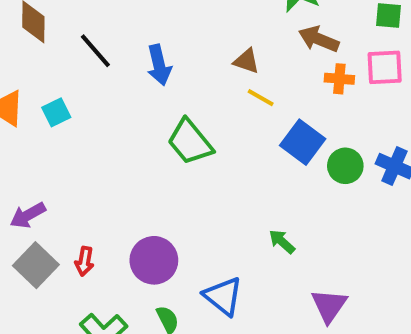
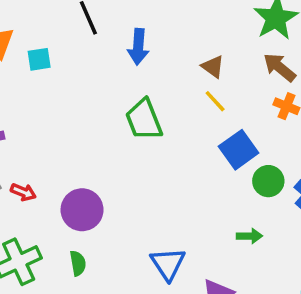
green arrow: (282, 242) -> (249, 236), moved, turned 120
red arrow: (84, 261) -> (23, 192), turned -95
blue triangle: (223, 296) -> (168, 264), moved

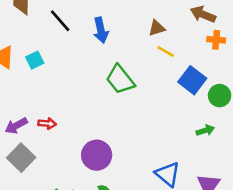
brown triangle: (213, 67) -> (157, 28), turned -36
red arrow: (23, 192) -> (47, 124), moved
green arrow: (249, 236) -> (205, 130), moved

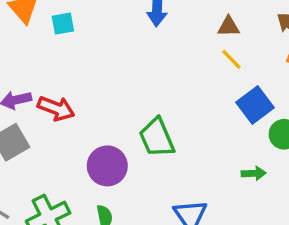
green trapezoid: (120, 80) -> (157, 138), moved
red arrow: (47, 124) -> (56, 108), size x1.5

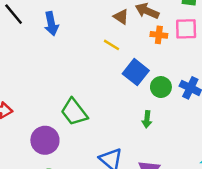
brown triangle: (229, 26) -> (121, 17), moved, turned 49
green arrow: (254, 173) -> (147, 119), turned 112

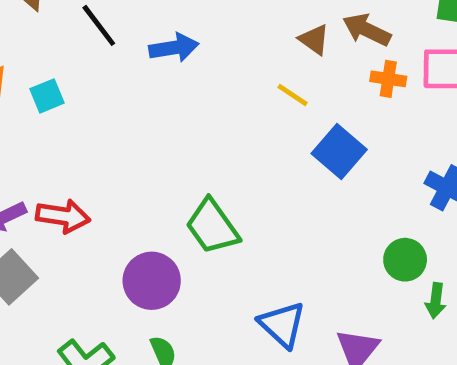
blue arrow: (51, 24) -> (174, 48), turned -90
green circle: (161, 87) -> (405, 260), moved
green arrow: (147, 119) -> (436, 301), moved

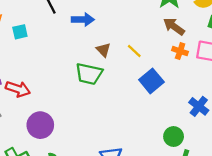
brown triangle: (314, 40) -> (103, 50), moved
green trapezoid: (212, 227) -> (89, 74), moved, turned -52
purple circle: (152, 281) -> (40, 125), moved

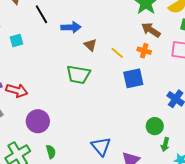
brown triangle: (103, 50) -> (90, 45), moved
orange cross: (180, 51) -> (144, 51), moved
blue square: (151, 81) -> (133, 78), turned 30

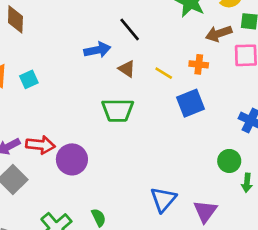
black line: (41, 14) -> (130, 29), moved
brown arrow: (151, 30) -> (219, 34), moved, turned -42
purple circle: (38, 121) -> (72, 159), moved
blue triangle: (101, 146) -> (163, 199), turned 30

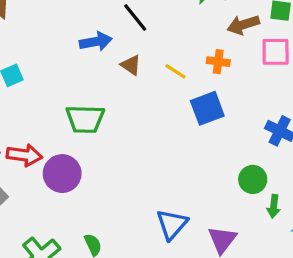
green trapezoid: (118, 110) -> (85, 119), moved

